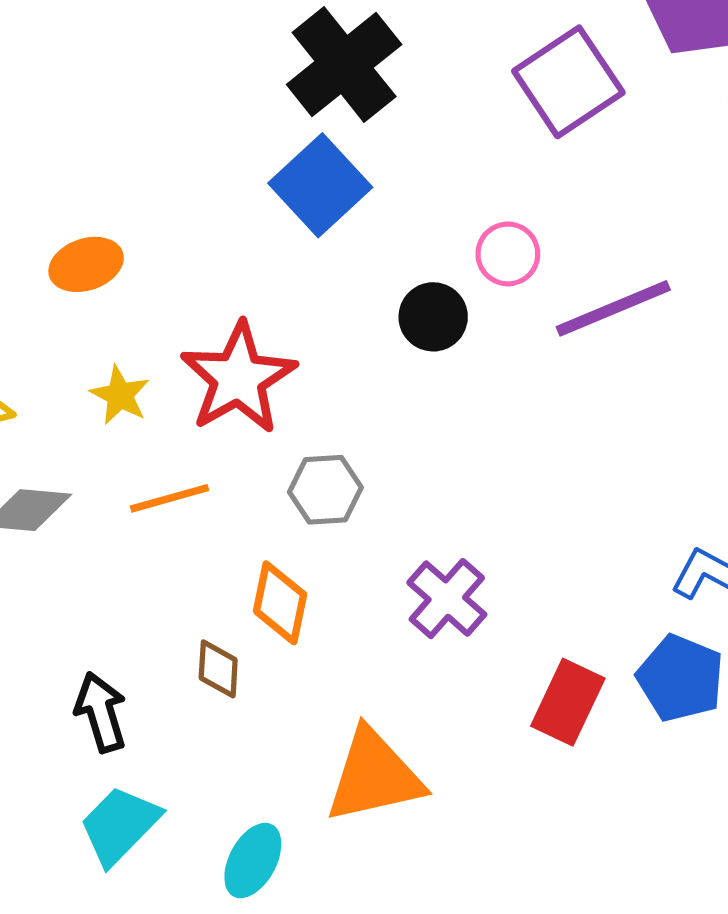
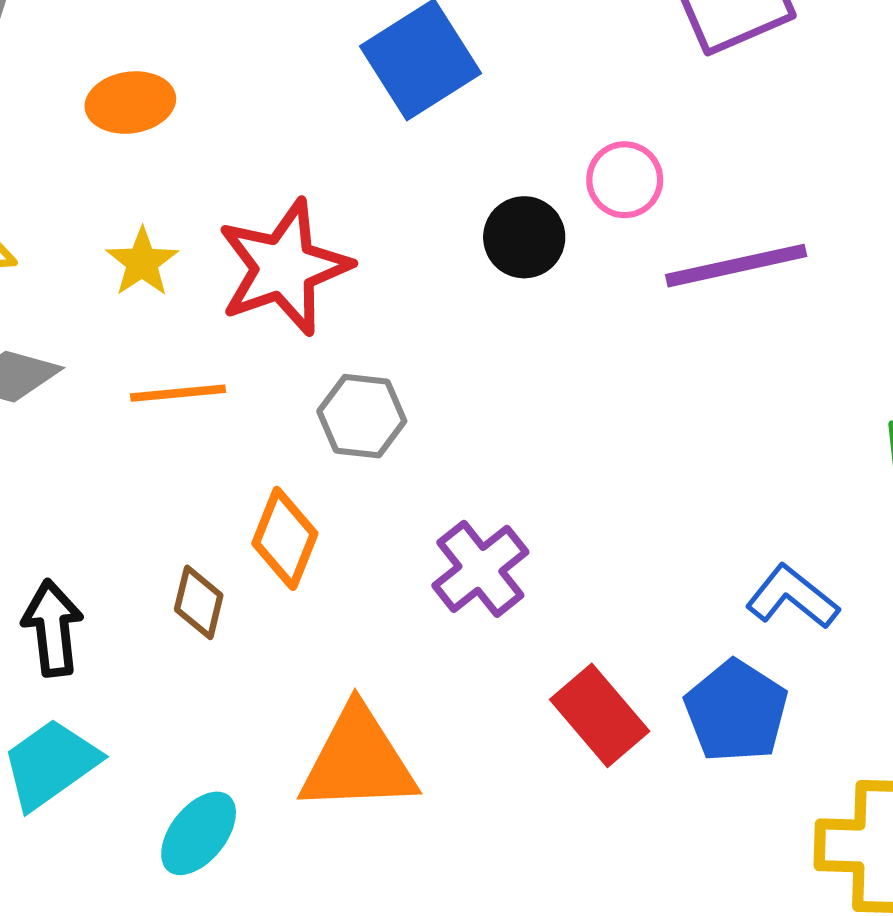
red rectangle: (568, 702) -> (600, 715), turned -76

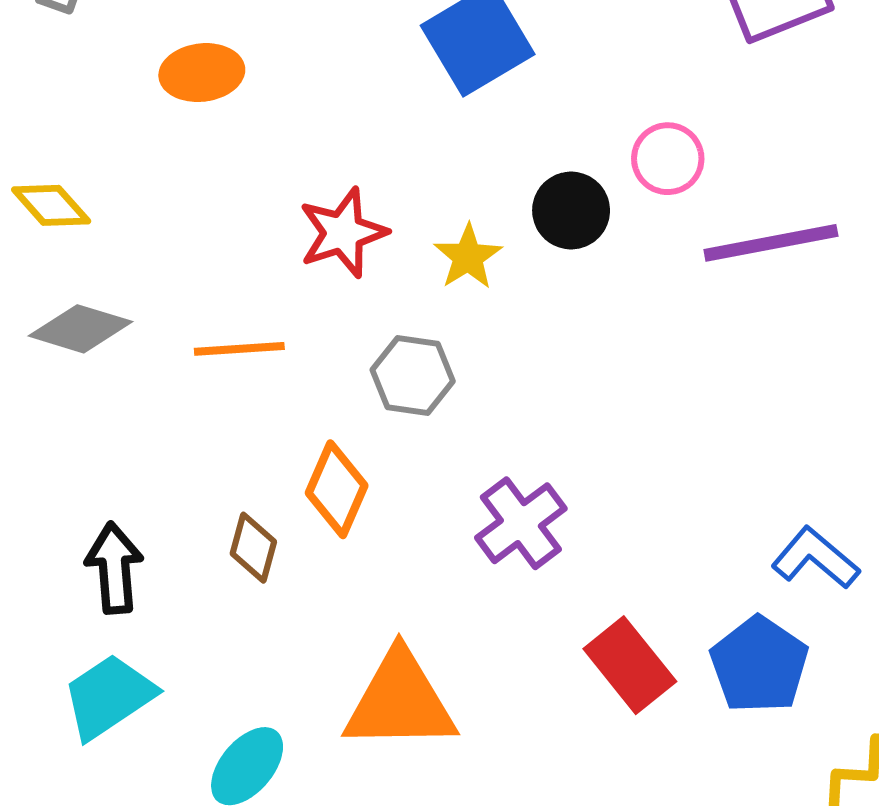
yellow star: (142, 262) -> (468, 257), moved
red star: (284, 267) -> (343, 233), size x0.7

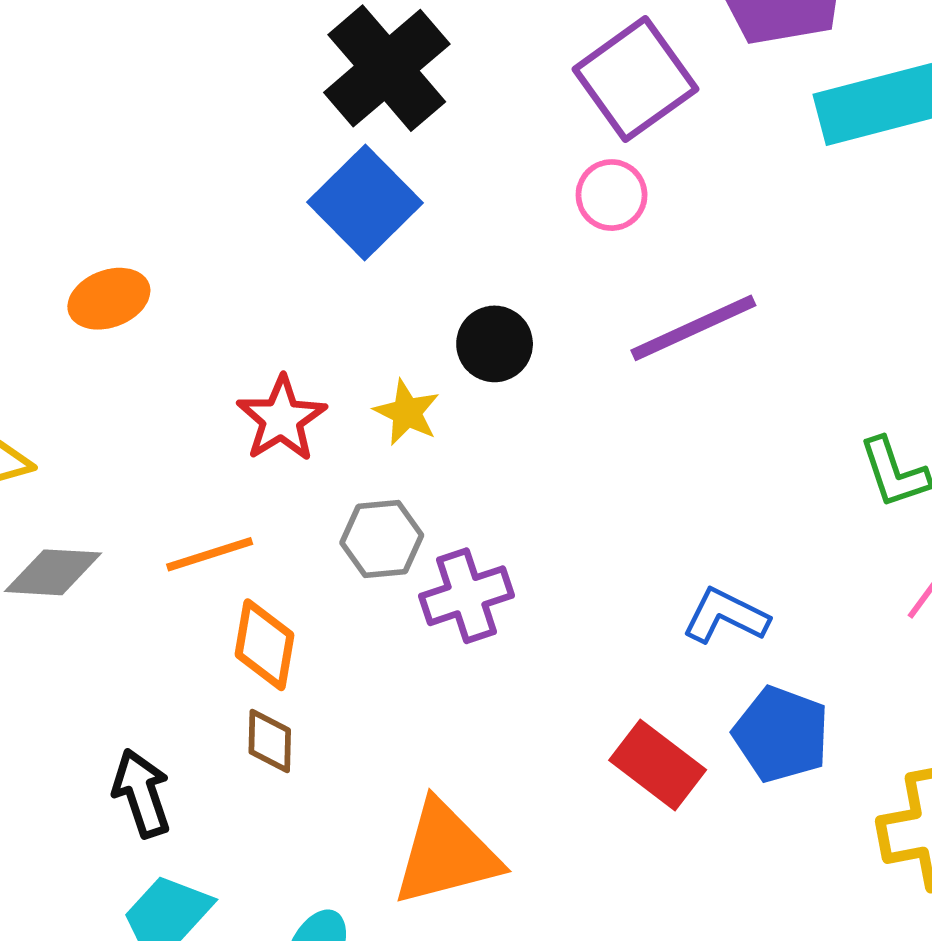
pink circle: (668, 159) -> (612, 195), moved
orange diamond: (337, 489) -> (264, 645), moved
purple cross: (521, 523) -> (466, 596), moved, turned 32
blue L-shape: (815, 558) -> (726, 616), moved

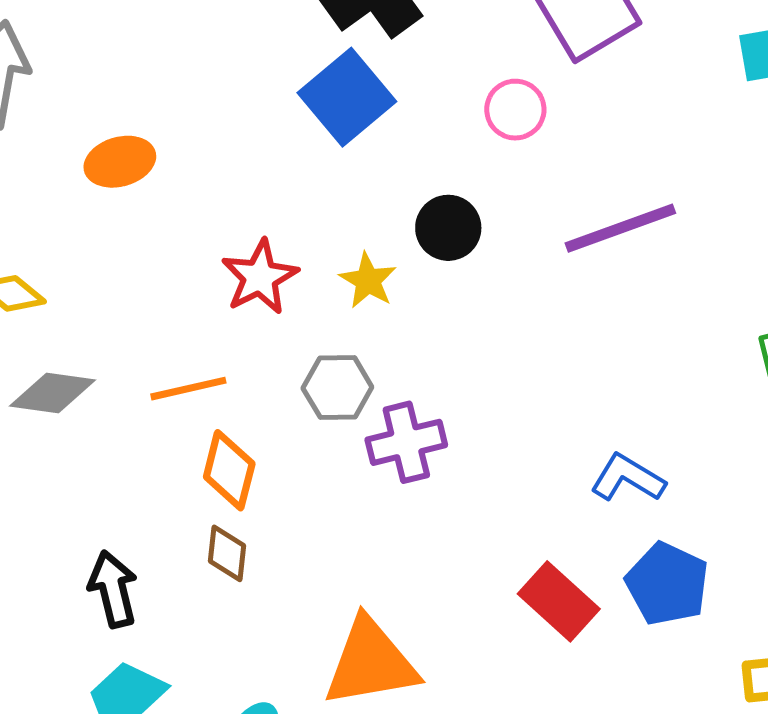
pink circle: (612, 195) -> (515, 110), moved

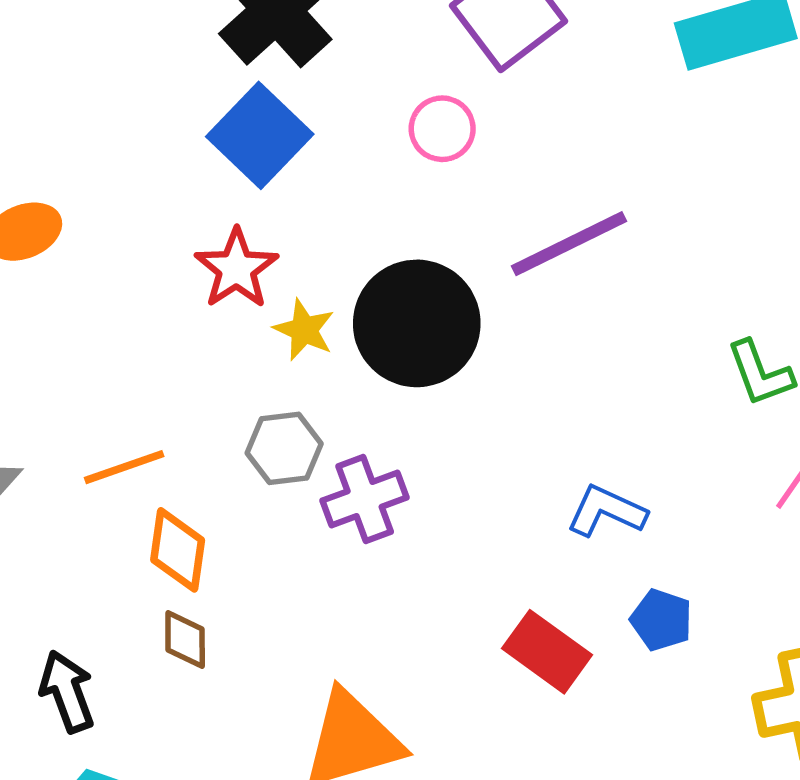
black circle: (448, 228) -> (417, 323), moved, size x1.8
red star: (260, 277) -> (236, 269), moved
blue pentagon: (667, 584) -> (661, 620), size x0.7

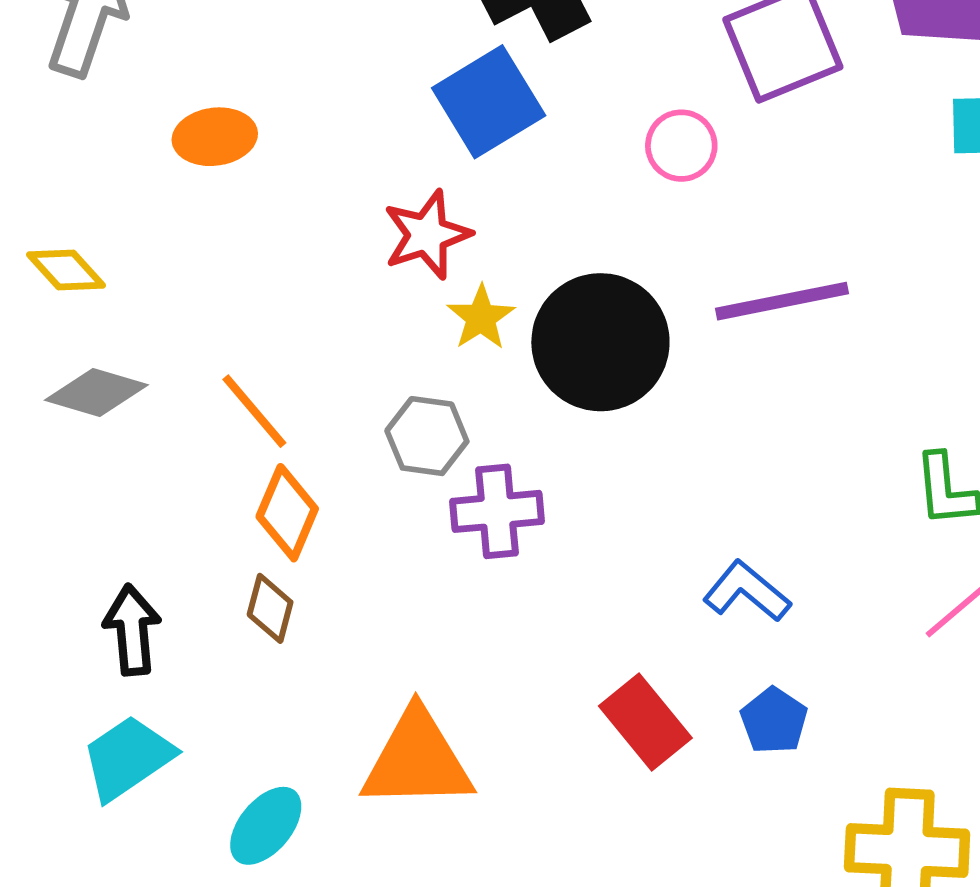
orange line: (124, 467) -> (254, 411), turned 54

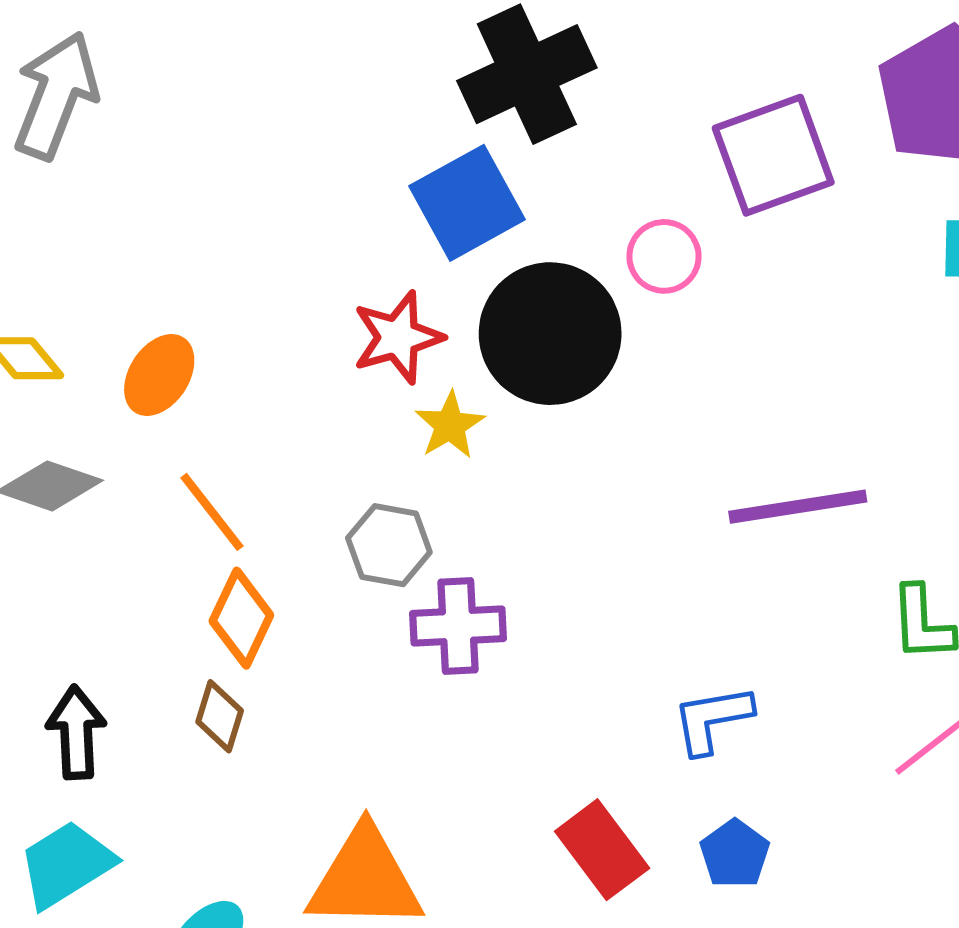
orange ellipse: (215, 137) -> (159, 375), moved, turned -52
purple line: (782, 301) -> (798, 507), moved
black circle: (600, 342) -> (550, 334), moved
blue L-shape: (747, 591) -> (712, 719), turned -52

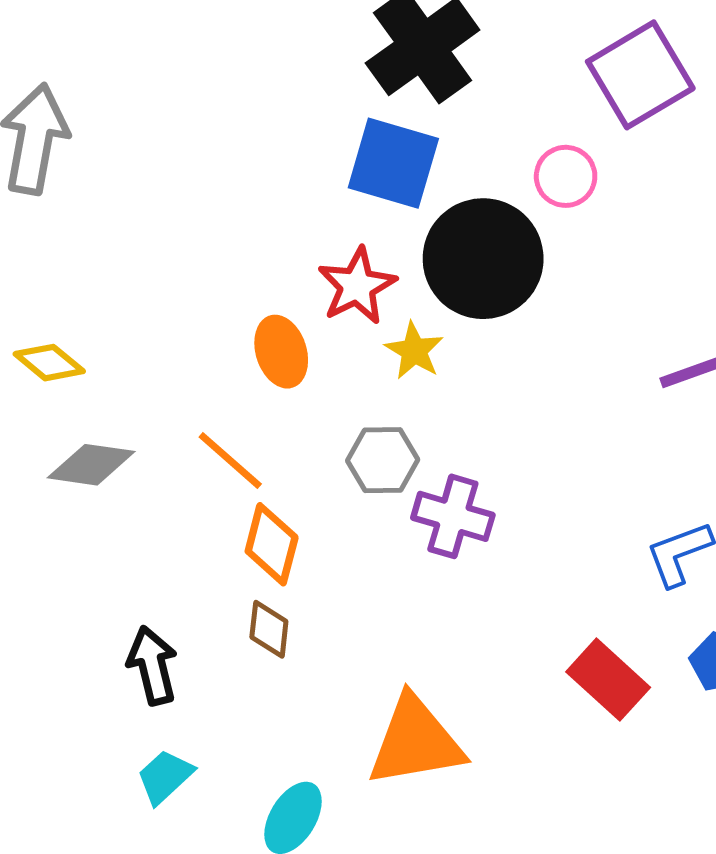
blue square: (467, 203) -> (393, 163), turned -34
orange ellipse: (159, 375) -> (281, 352), moved, turned -40
purple cross: (458, 626) -> (453, 516), turned 30
cyan trapezoid: (66, 864) -> (165, 777), size x0.7

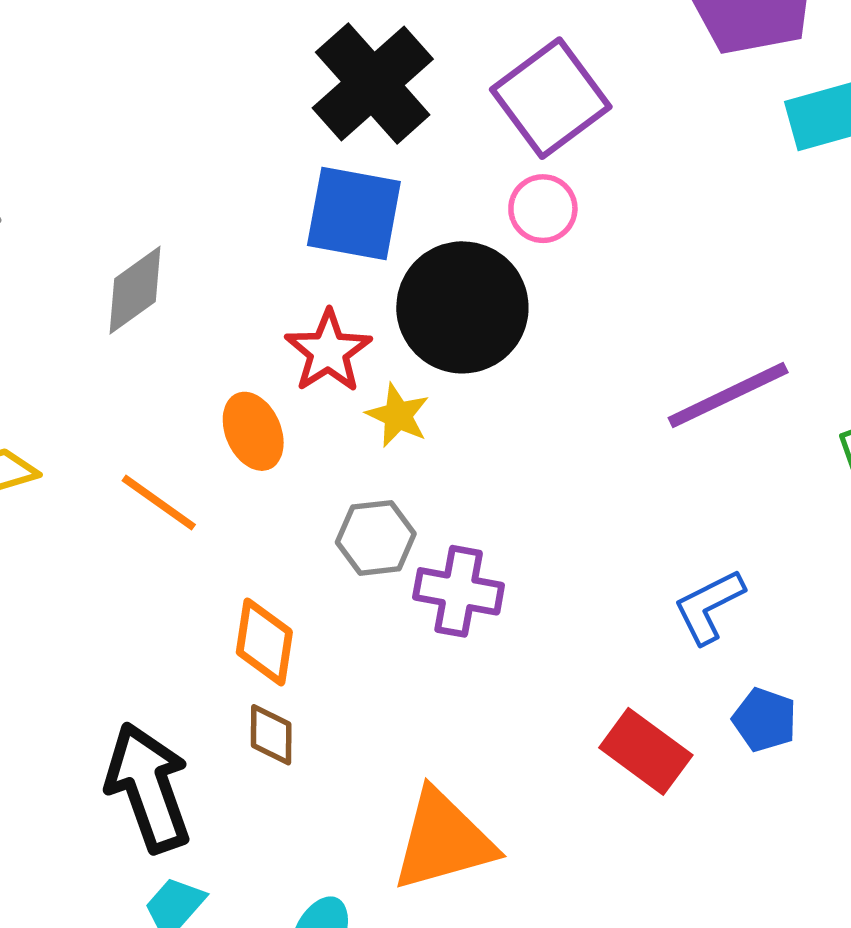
purple square: (640, 75) -> (551, 98), moved
orange line: (230, 461) -> (159, 503), moved
gray diamond: (91, 465) -> (135, 290), moved, turned -38
black arrow: (152, 665) -> (148, 787), size x1.5

